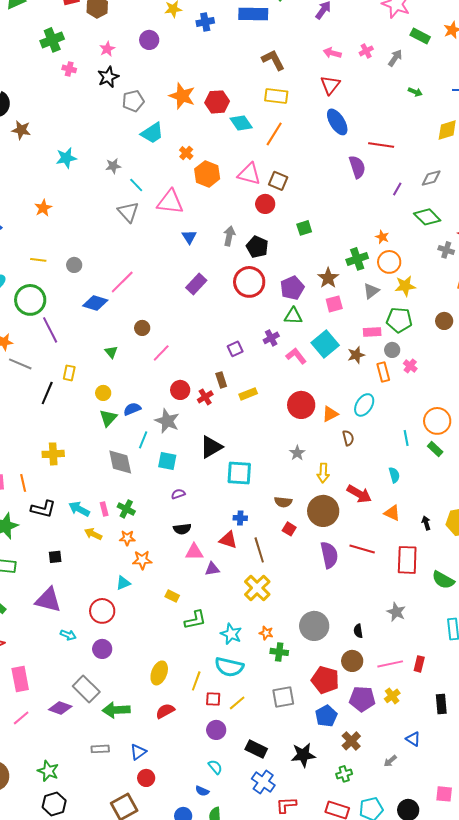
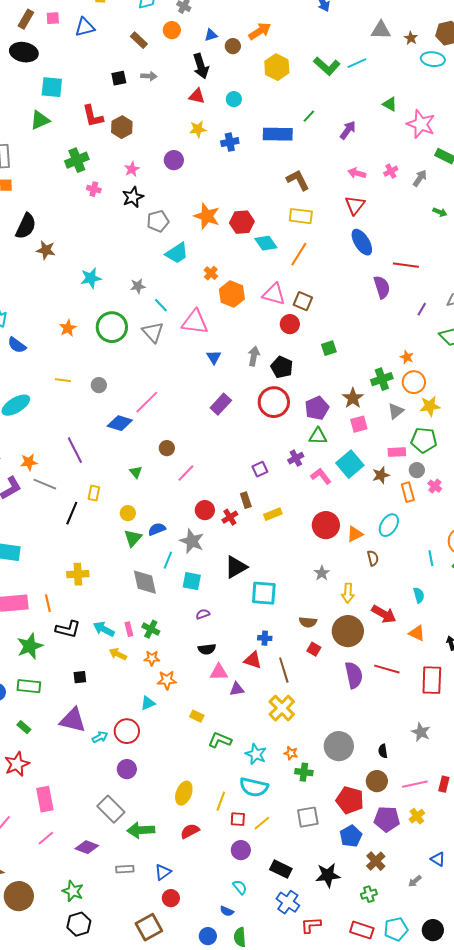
green circle: (30, 300) -> (112, 327), moved
green L-shape: (195, 620) -> (220, 740), turned -145
cyan arrow: (68, 635) -> (100, 737), moved, turned -49
purple diamond: (60, 708) -> (87, 847), moved

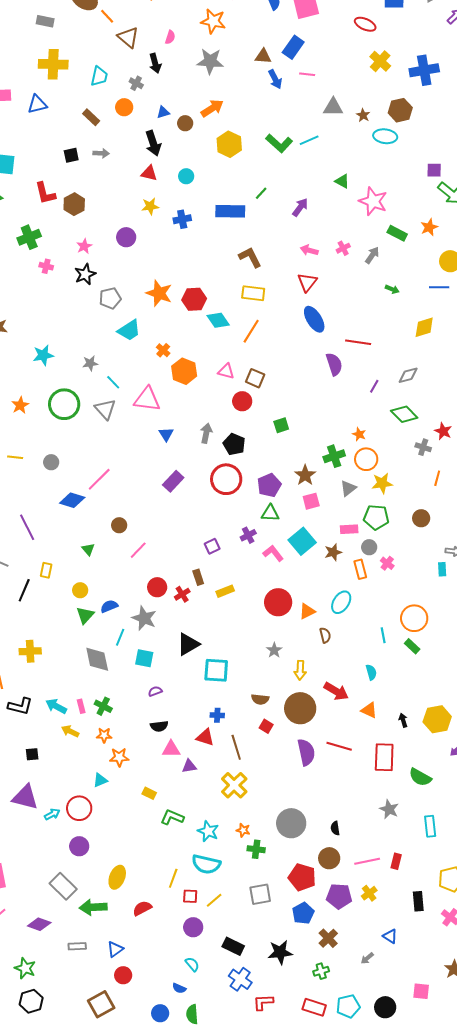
pink triangle: (274, 294) -> (226, 371), size x0.7
gray star: (421, 732) -> (389, 809), moved
yellow ellipse: (184, 793) -> (117, 877), moved

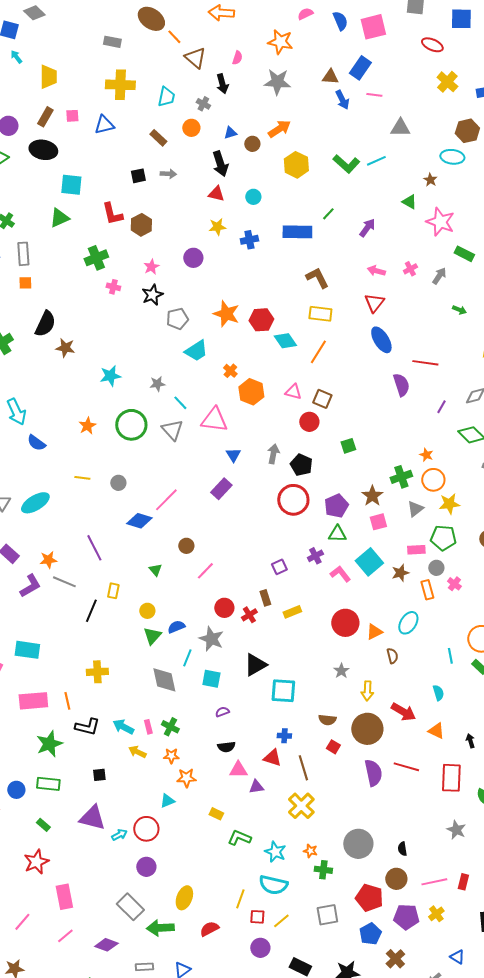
brown star: (363, 115) -> (430, 180), moved
purple rectangle: (173, 481) -> (221, 489), moved

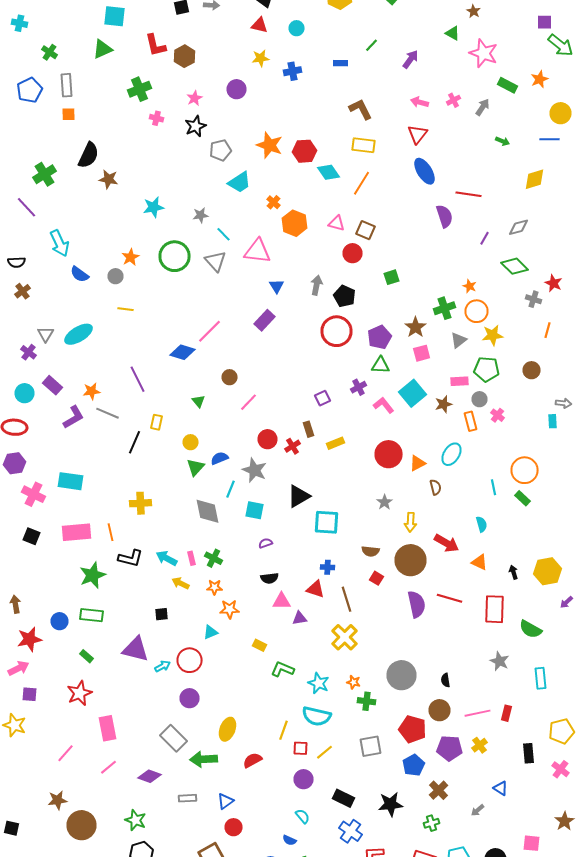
blue rectangle: (297, 232) -> (340, 63), size x0.5
gray circle: (118, 483) -> (116, 276), moved
black square: (99, 775) -> (162, 614), moved

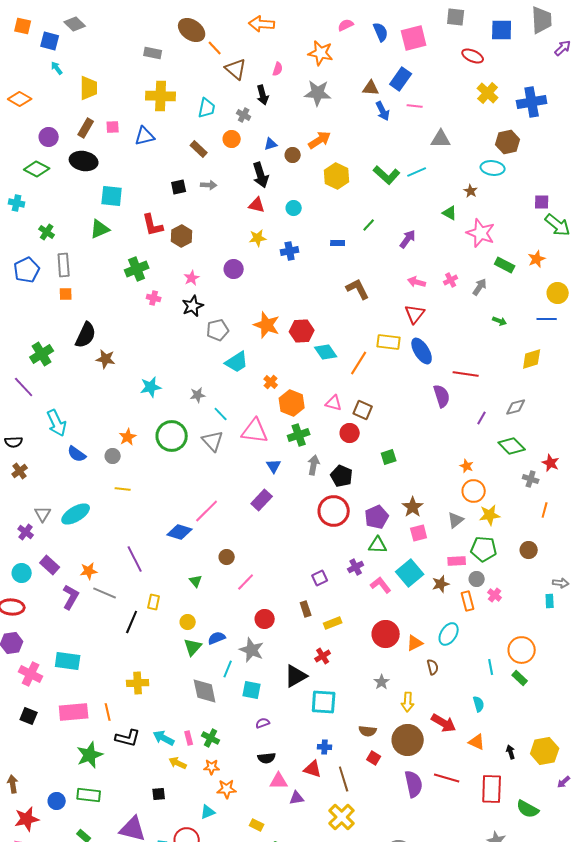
yellow rectangle: (364, 145) -> (389, 342), moved
green cross: (444, 308) -> (299, 435), moved
purple L-shape: (74, 417) -> (71, 597), turned -30
red cross: (292, 446) -> (323, 656), moved

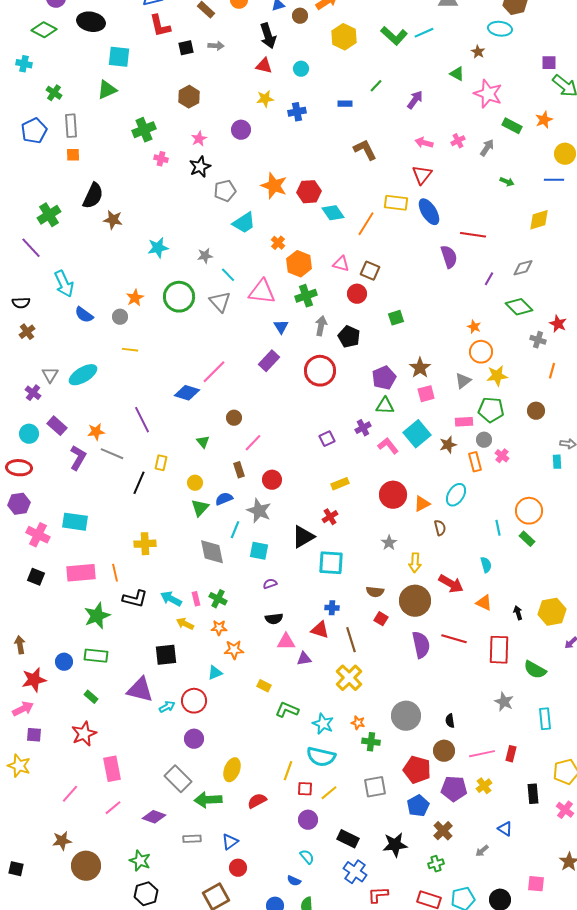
red L-shape: (153, 225) -> (160, 26), moved
red circle: (334, 511) -> (320, 371), moved
brown rectangle: (306, 609) -> (239, 470), moved
black square: (159, 794) -> (166, 655), size x1.6

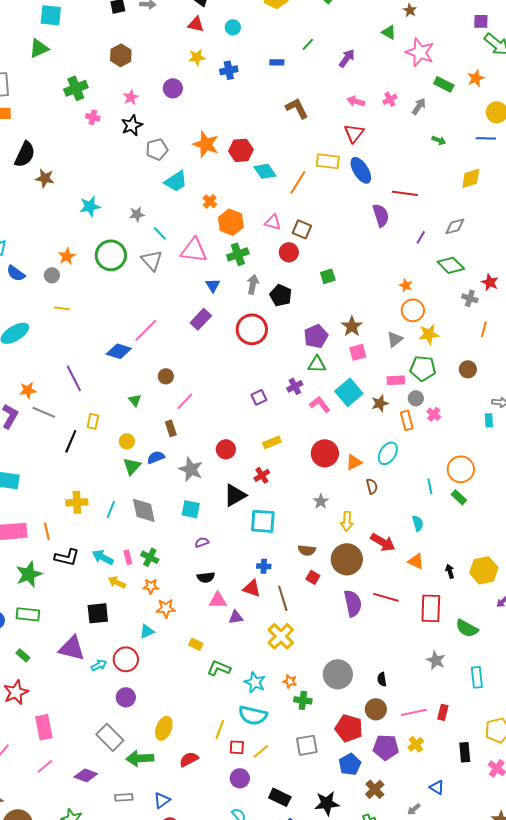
red circle: (272, 480) -> (226, 449), moved
cyan line: (235, 530) -> (111, 509), moved

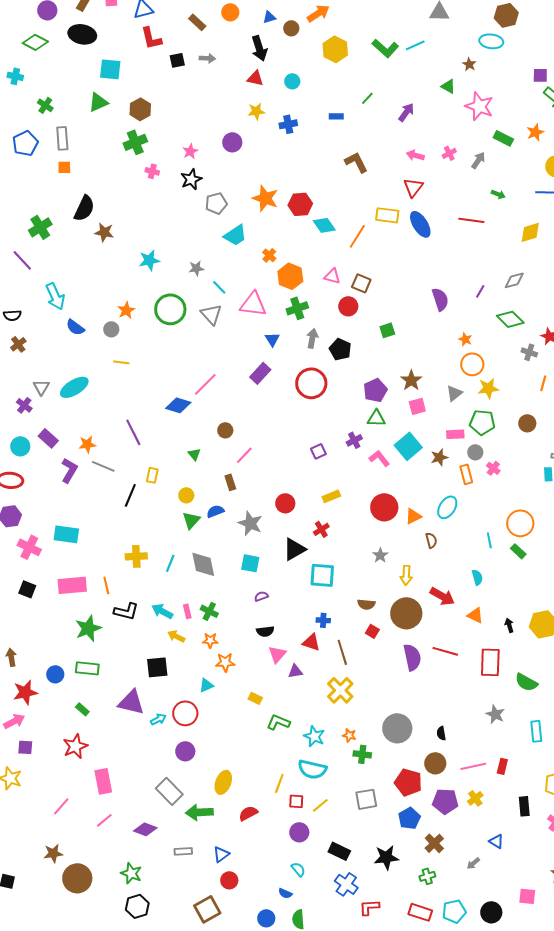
brown hexagon: (121, 55) -> (140, 109), moved
red line: (405, 193) -> (471, 220), moved
purple semicircle: (381, 215) -> (440, 299), moved
pink triangle: (218, 600) -> (277, 654), turned -48

